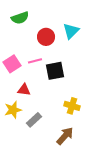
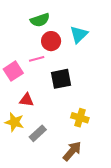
green semicircle: (20, 18) -> (40, 20), moved
pink line: (35, 61) -> (37, 59), moved
yellow star: (13, 110) -> (14, 122), turned 30

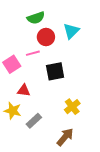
yellow cross: (80, 118) -> (72, 107), turned 35

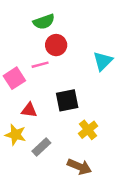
cyan triangle: (71, 31) -> (103, 61), moved
black square: (55, 71) -> (67, 100), moved
brown arrow: (65, 137) -> (79, 167), turned 72

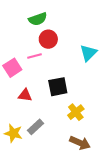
yellow star: (16, 135) -> (13, 133), moved
brown arrow: (79, 167) -> (80, 143), moved

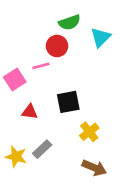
green semicircle: (38, 19) -> (69, 22), moved
cyan triangle: (88, 53) -> (101, 37), moved

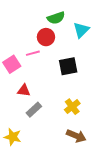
black square: (68, 102) -> (68, 66), moved
gray rectangle: (42, 149) -> (34, 110), moved
yellow star: (16, 157) -> (13, 137), moved

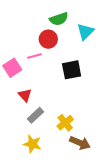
red triangle: (24, 90) -> (25, 95), turned 40
yellow cross: (72, 107) -> (65, 123), moved
yellow star: (13, 137) -> (32, 144), moved

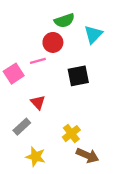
red triangle: (25, 95) -> (38, 102), moved
gray rectangle: (36, 115) -> (22, 127), moved

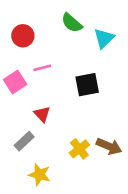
green semicircle: (64, 21) -> (72, 23), turned 60
red circle: (53, 42) -> (23, 36), moved
brown arrow: (87, 155) -> (109, 146), moved

